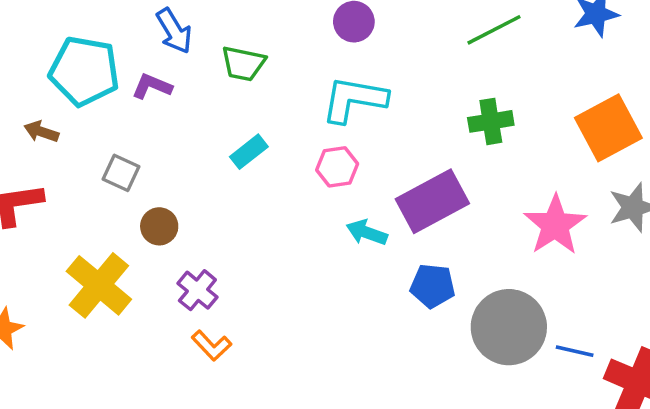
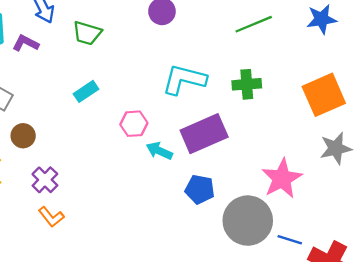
cyan L-shape: (354, 99) -> (184, 79), moved
pink hexagon: (337, 167) -> (134, 124), moved
pink star: (555, 225) -> (282, 179), moved

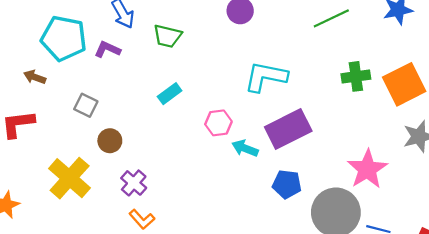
green cross: (247, 84) -> (356, 76), moved

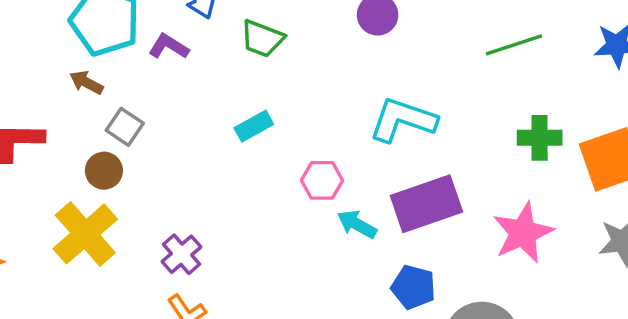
brown arrow: (35, 77) -> (86, 82), moved
brown circle: (110, 141) -> (104, 171), moved
pink star: (367, 169) -> (523, 233), moved

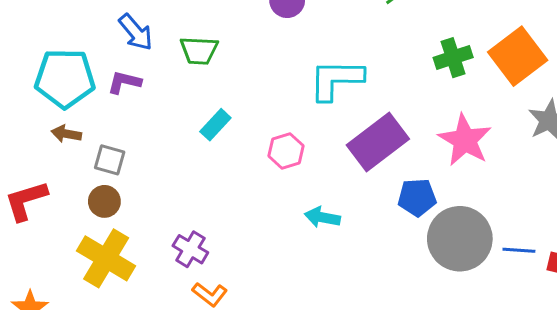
cyan arrow: (357, 224) -> (322, 217), moved
blue pentagon: (413, 287) -> (417, 197), moved

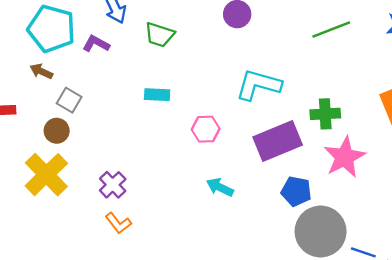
green cross: (453, 58) -> (325, 114), moved
cyan rectangle: (215, 125) -> (157, 95), turned 35

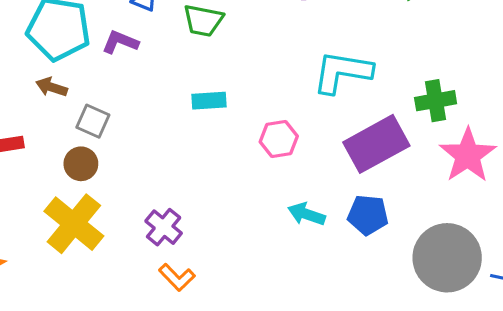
blue pentagon: (296, 191) -> (368, 215), moved

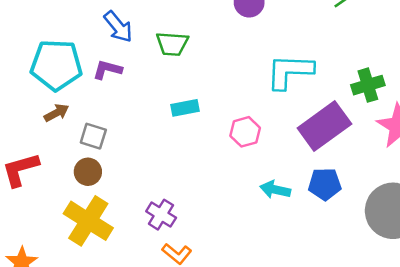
brown arrow: (52, 87) -> (56, 113), turned 140

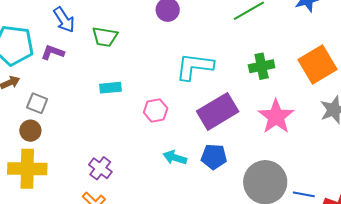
green cross: (368, 85) -> (262, 66), moved
purple cross: (161, 215) -> (100, 168), moved
yellow cross: (88, 221) -> (27, 169), turned -36

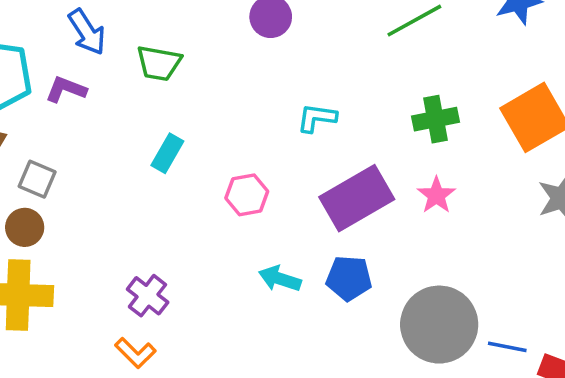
cyan L-shape: (194, 67) -> (317, 118), size x0.6
cyan rectangle: (110, 88) -> (167, 153), turned -55
pink star: (276, 117) -> (436, 195), moved, size x0.6

